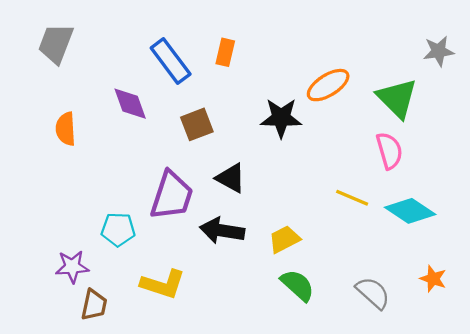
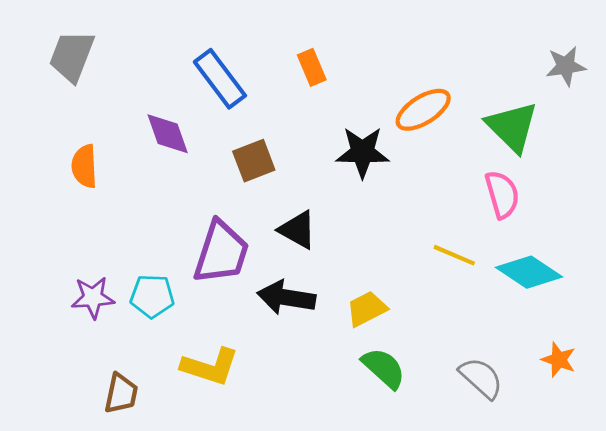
orange rectangle: (225, 52) -> (312, 67), moved, turned -36
purple star: (72, 267) -> (93, 298), moved

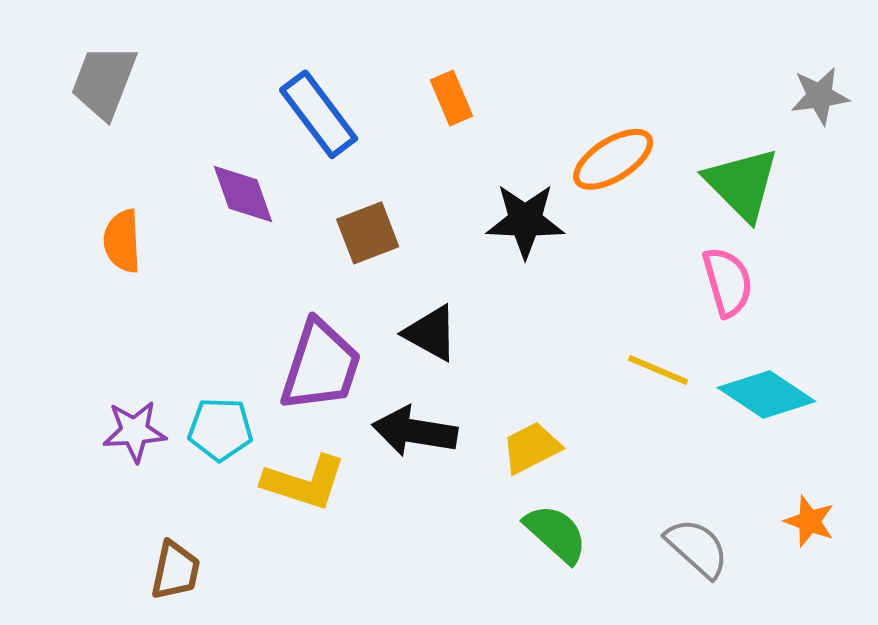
yellow L-shape: (210, 367) -> (304, 482), moved

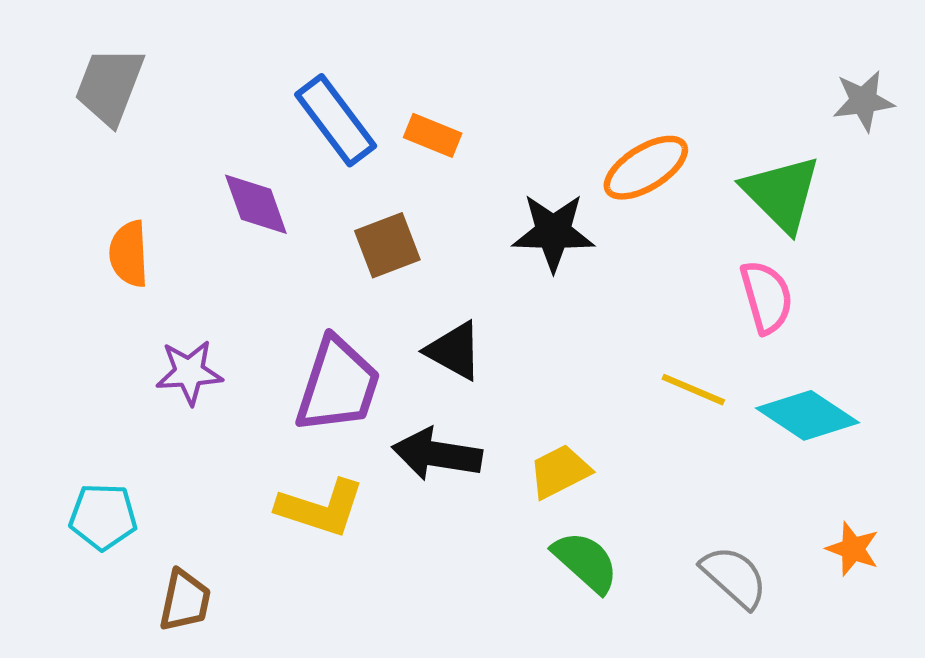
orange rectangle: (452, 98) -> (433, 135), moved, turned -45
cyan pentagon: (220, 429) -> (103, 517), moved
purple star: (135, 431) -> (189, 372), moved

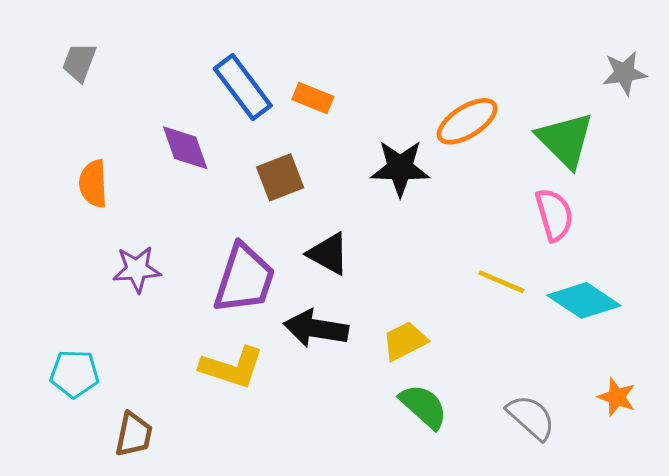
gray trapezoid: (110, 86) -> (79, 62), size x0.7

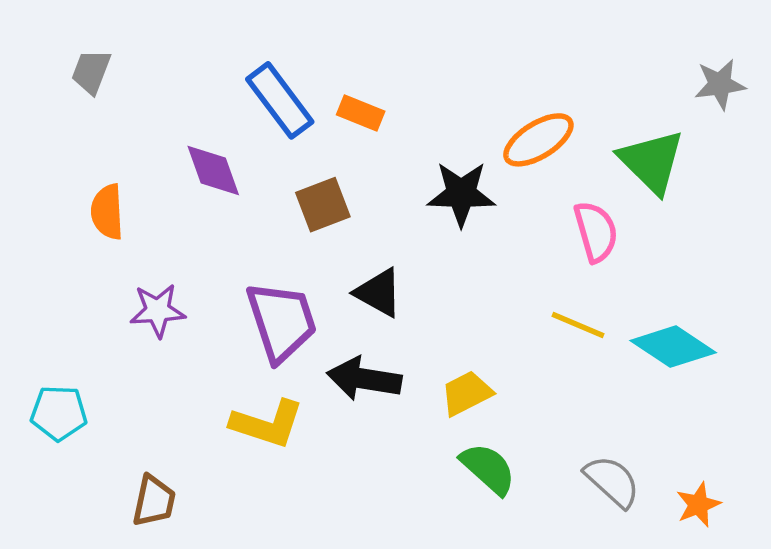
pink semicircle: (554, 215) -> (596, 232), moved
purple trapezoid: (244, 279) -> (282, 321), turned -36
cyan pentagon: (75, 374) -> (59, 413), moved
orange star: (617, 397) -> (698, 505), moved, turned 30

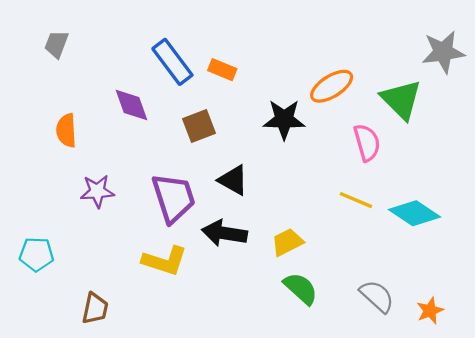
gray star: (720, 84) -> (443, 52), size x1.4

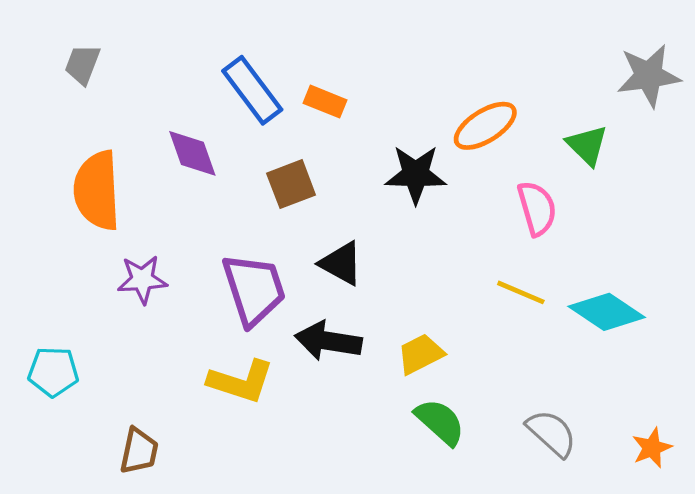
green triangle: (401, 99) -> (587, 145), size x0.7
orange semicircle: (66, 130) -> (97, 191), size x1.6
orange star: (430, 311) -> (652, 448), moved

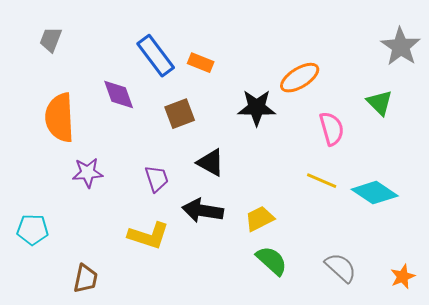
gray star: (649, 76) -> (401, 47), turned -30
green triangle: (587, 145) -> (380, 103), moved
purple trapezoid: (254, 289) -> (157, 179), size x0.6

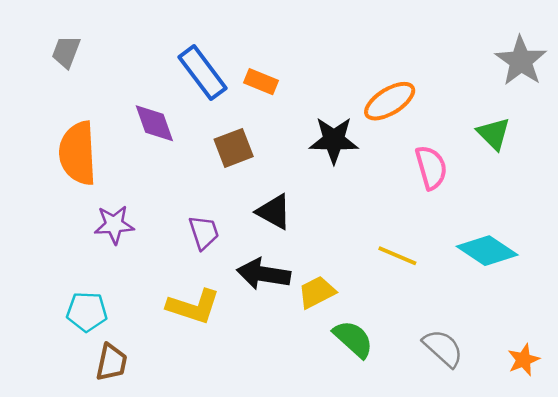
yellow line: (322, 181) -> (397, 256), moved
yellow trapezoid: (260, 219) -> (317, 292), moved
cyan pentagon: (33, 230) -> (87, 312), moved

